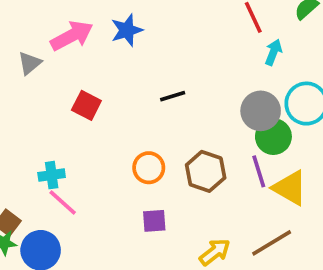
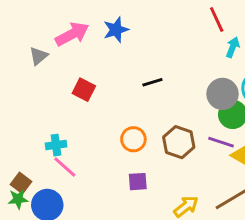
purple line: (259, 171) -> (221, 142), turned -55

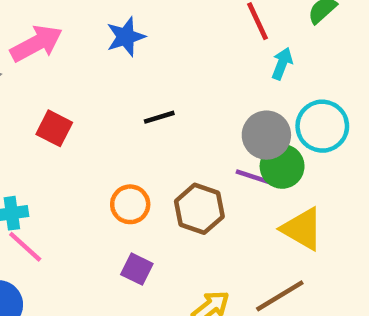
blue star: (116, 30) -> (126, 37), moved
purple line: (221, 142) -> (255, 178), moved
purple square: (138, 182) -> (137, 269), turned 30

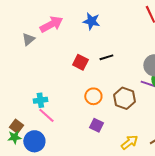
blue star: (126, 37) -> (91, 21), turned 30
red square: (54, 128) -> (80, 62), moved

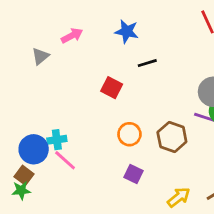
pink arrow: (51, 24) -> (72, 36), size x0.7
black line: (106, 57) -> (147, 63), moved
blue circle: (34, 141) -> (34, 149), moved

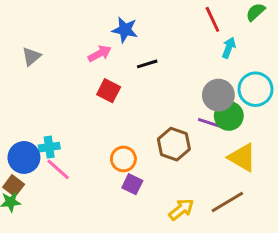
pink arrow: (72, 36) -> (100, 54), moved
orange circle: (129, 134) -> (123, 159), moved

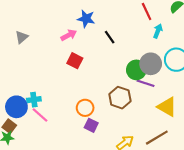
black line: (147, 64) -> (110, 37), moved, turned 72
green circle: (229, 116) -> (136, 70), moved

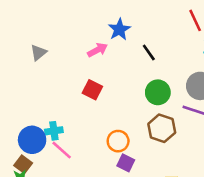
blue star: (86, 19) -> (119, 29), turned 30
red square: (75, 61) -> (92, 90), moved
green circle: (136, 70) -> (158, 92), moved

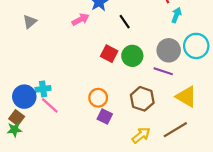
red square: (92, 90) -> (109, 54), moved
brown hexagon: (162, 128) -> (142, 99), moved

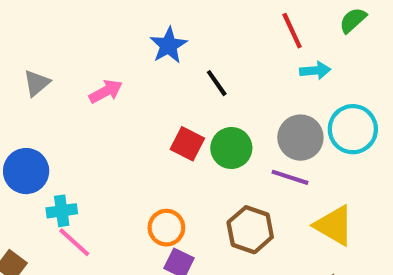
cyan arrow: (176, 15) -> (315, 70), turned 64
pink arrow: (81, 19) -> (106, 91), moved
blue circle: (24, 97) -> (26, 171), moved

